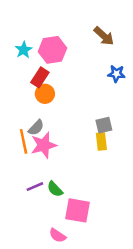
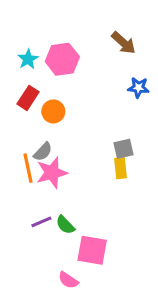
red rectangle: (40, 77) -> (28, 98), moved

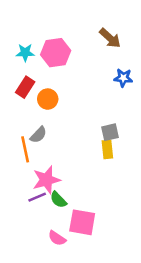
cyan star: (28, 59) -> (25, 53), turned 30
pink star: (52, 173) -> (46, 180), moved
pink semicircle: (68, 280) -> (57, 238), moved

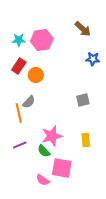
yellow rectangle: (107, 149) -> (86, 140), moved
pink star: (46, 180) -> (52, 136), moved
purple line: (37, 197) -> (20, 145), moved

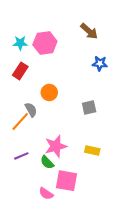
orange circle: (36, 75) -> (49, 92), moved
gray semicircle: (29, 102) -> (31, 110), turned -72
orange line: (19, 113) -> (20, 122), turned 54
yellow rectangle: (86, 140) -> (92, 151), turned -72

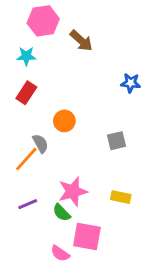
brown arrow: (89, 31) -> (81, 41), moved
pink hexagon: (45, 43) -> (43, 21), moved

